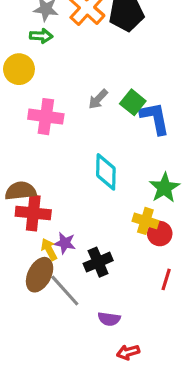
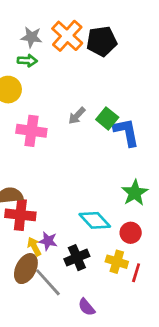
cyan diamond: (106, 172) -> (95, 220), moved, turned -44
yellow cross: (145, 221) -> (117, 262), moved
purple semicircle: (109, 319) -> (87, 307), turned 42

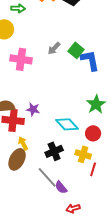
purple star: (48, 241) -> (33, 109), moved
red line: (136, 273) -> (93, 169), moved
gray line: (48, 282) -> (47, 177), moved

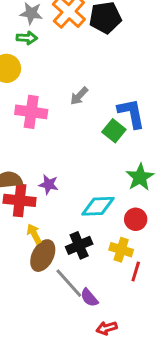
green square: (76, 50) -> (114, 131), moved
cyan diamond: (67, 124) -> (98, 206), turned -50
brown ellipse: (17, 159) -> (43, 256), moved

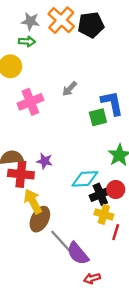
pink cross: (31, 112) -> (30, 102), turned -30
green square: (114, 131) -> (98, 117), turned 36
yellow arrow: (34, 234) -> (33, 201), size x1.5
black cross: (79, 245) -> (100, 194), moved
purple semicircle: (89, 298) -> (78, 253), size x1.5

